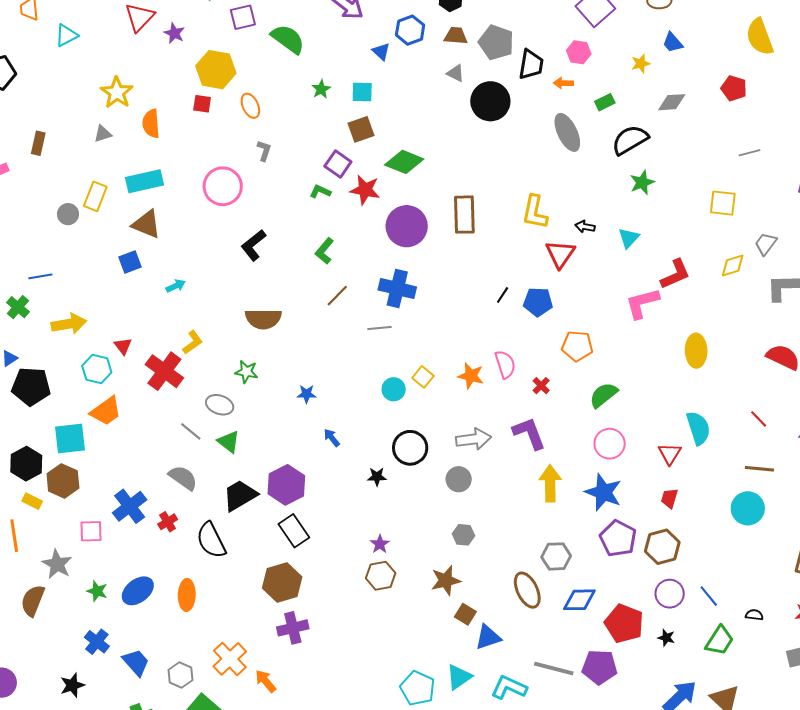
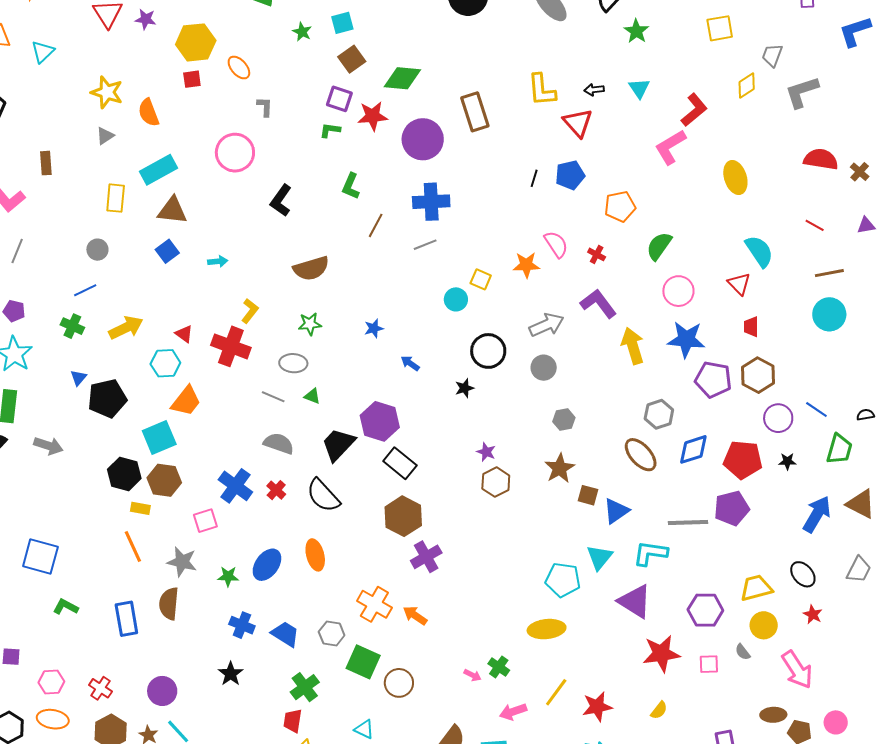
gray circle: (68, 214) -> (97, 250), moved
cyan arrow: (176, 286) -> (218, 261), turned 36
green triangle: (229, 442) -> (312, 396), size x0.7

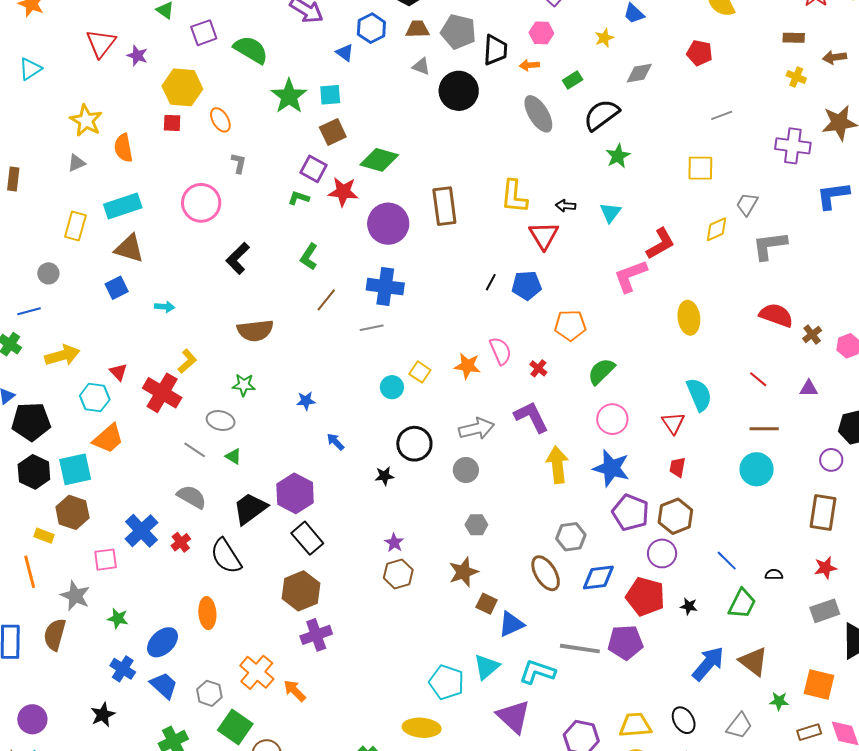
green star: (302, 32) -> (289, 96), size x1.8
purple circle: (778, 418) -> (662, 553), moved
black hexagon: (124, 474) -> (34, 472), moved
blue ellipse: (267, 565) -> (162, 642), moved

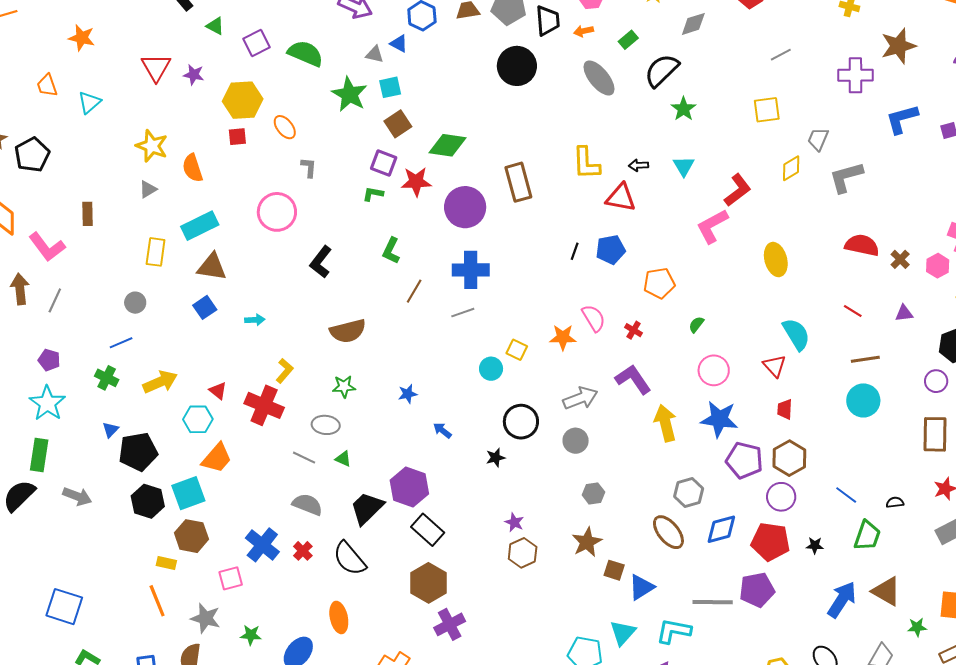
gray triangle: (421, 66) -> (375, 54), moved
red triangle: (544, 235) -> (621, 198), turned -40
green semicircle: (601, 371) -> (696, 325), size x0.6

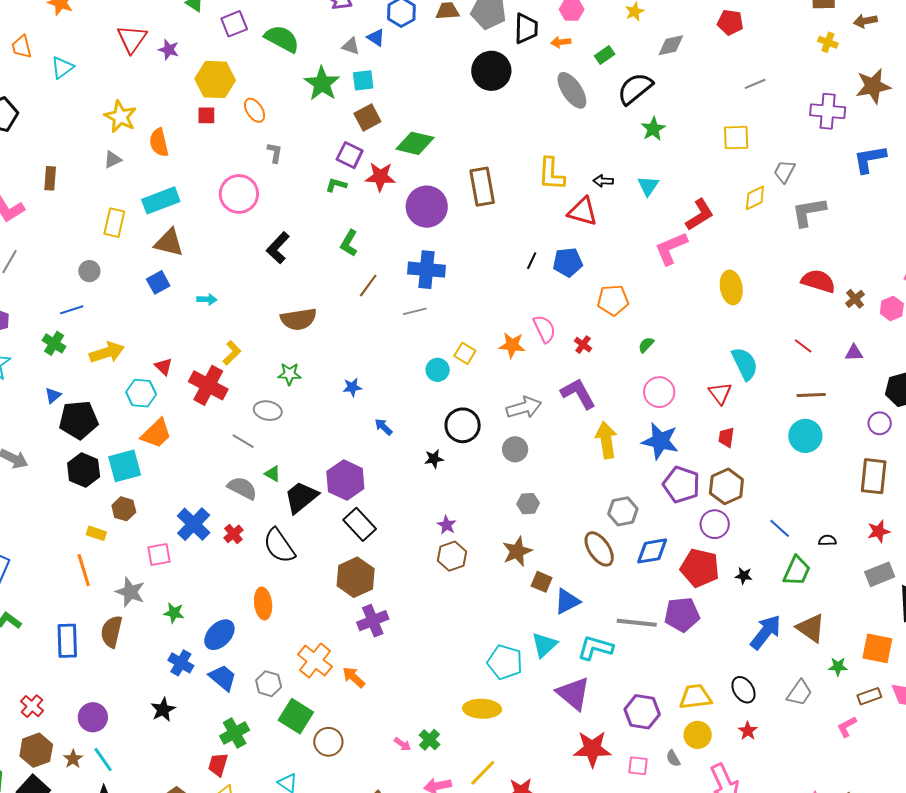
green triangle: (343, 459) -> (273, 474), moved
brown hexagon: (191, 536) -> (124, 509), size x0.7

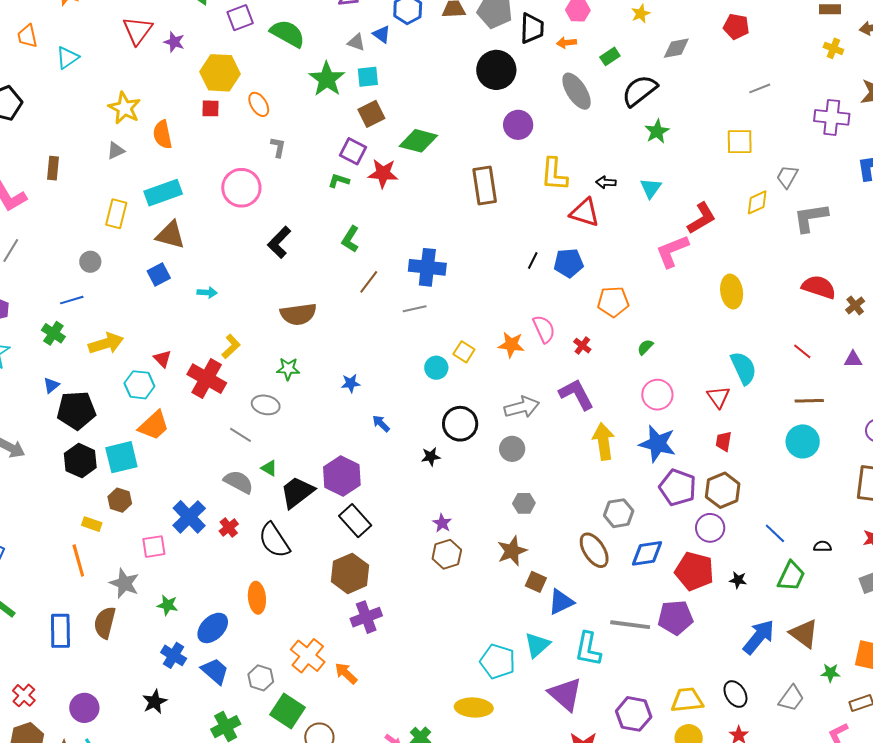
purple circle: (427, 207) -> (518, 125), moved, size x0.7
cyan L-shape: (595, 648) -> (588, 649), turned -96

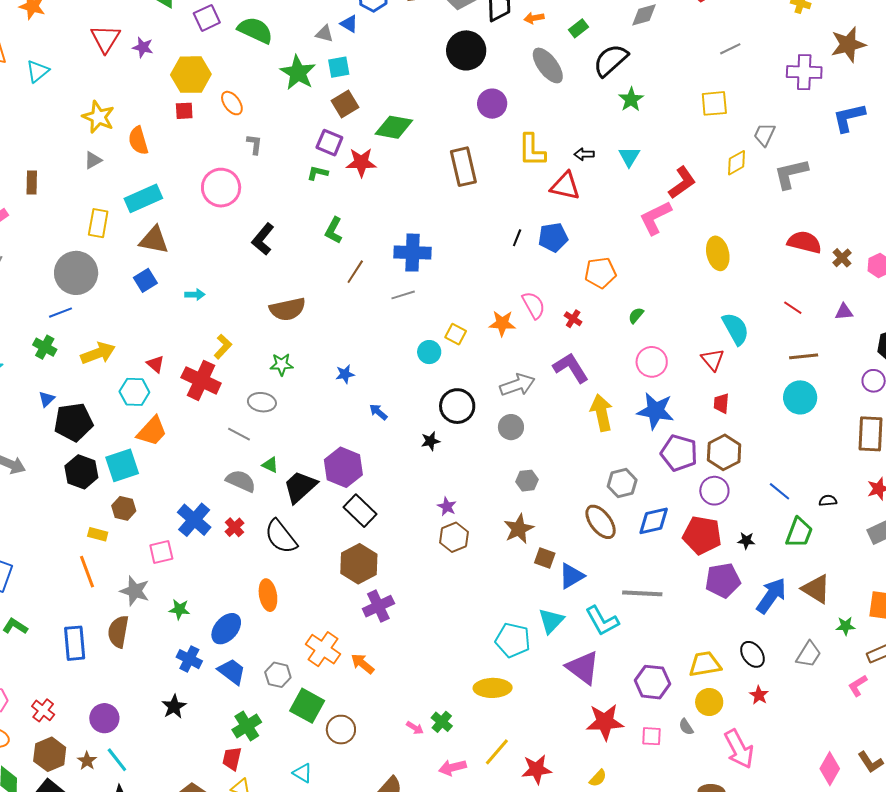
gray circle: (90, 262) -> (76, 273), size x2.0
purple pentagon: (675, 618) -> (723, 580), moved
cyan L-shape: (588, 649) -> (602, 621), turned -36

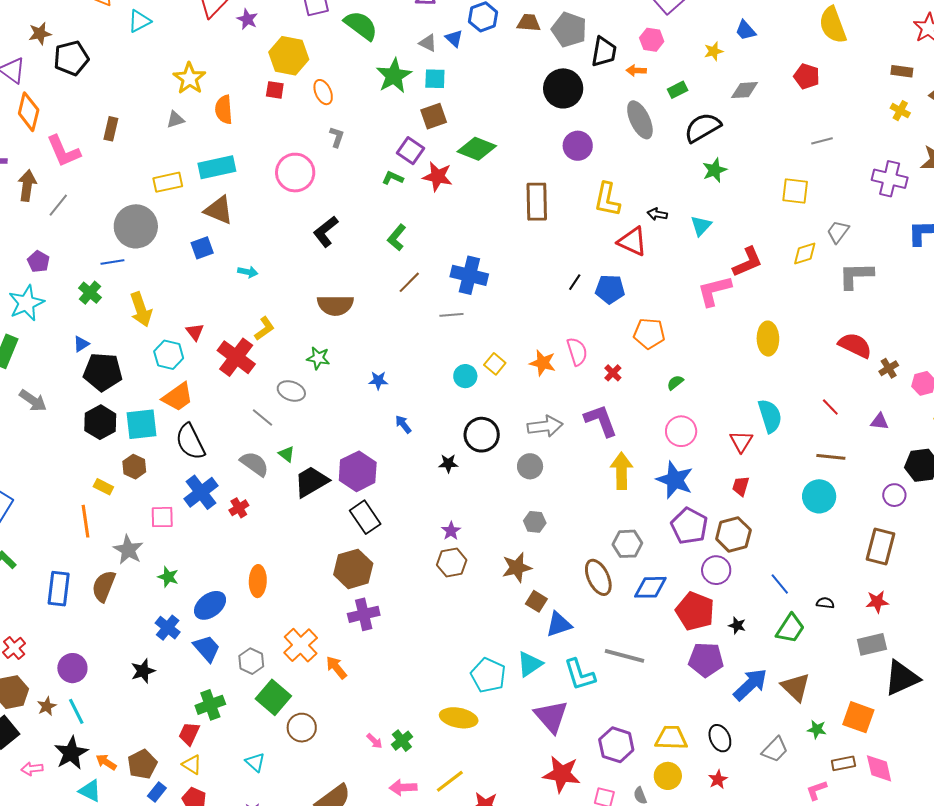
yellow rectangle: (98, 223) -> (168, 182), turned 56
yellow arrow: (98, 353) -> (141, 309), turned 80
black semicircle: (281, 537) -> (190, 442), moved

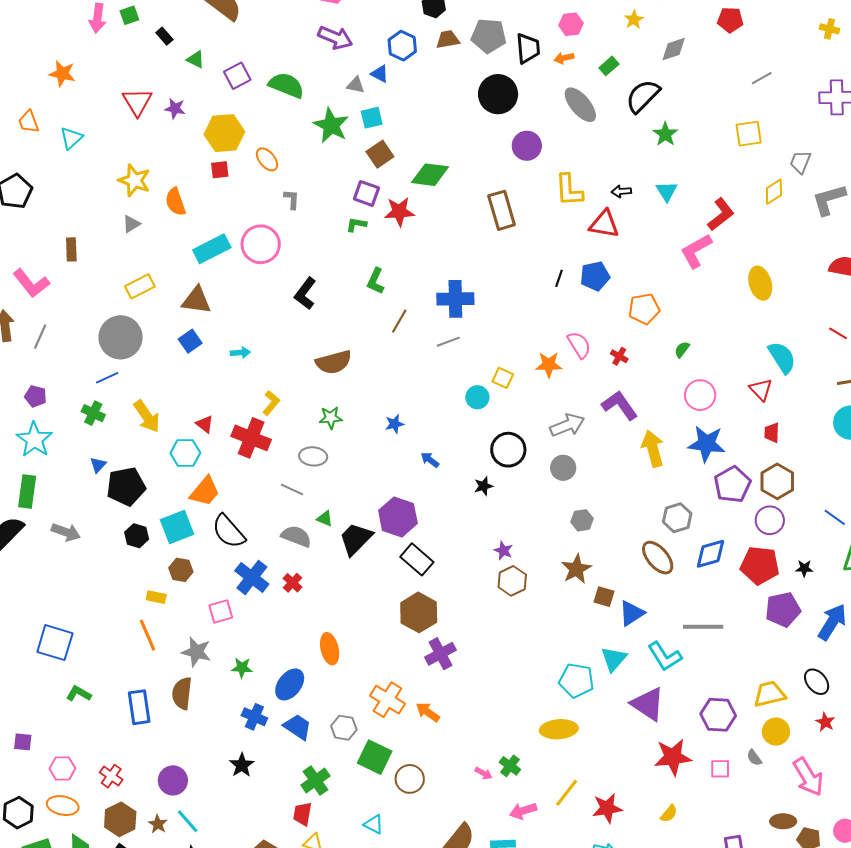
cyan rectangle: (217, 167) -> (212, 249), moved
black hexagon: (100, 422) -> (137, 536), size x0.7
purple pentagon: (689, 526) -> (732, 485), turned 30

